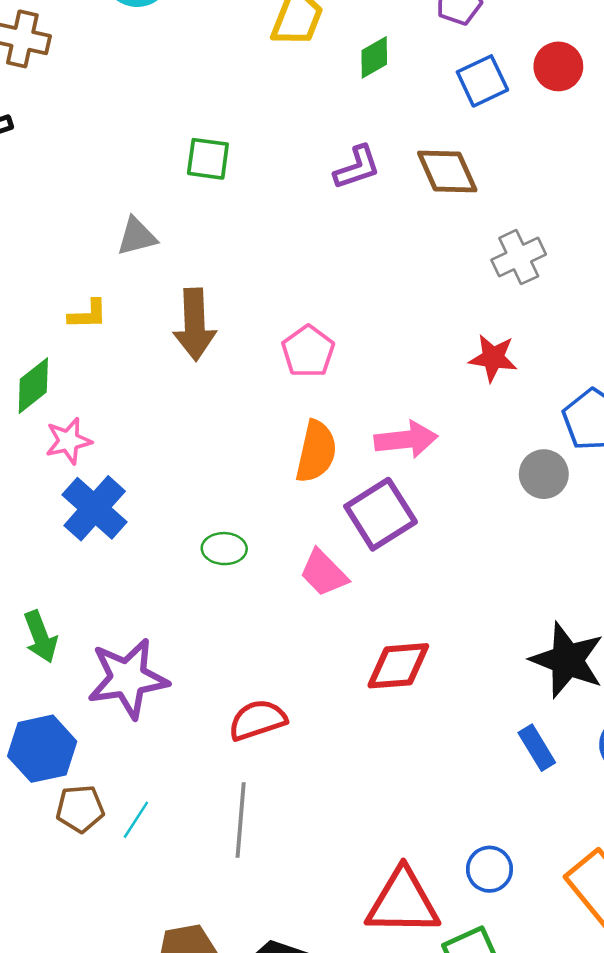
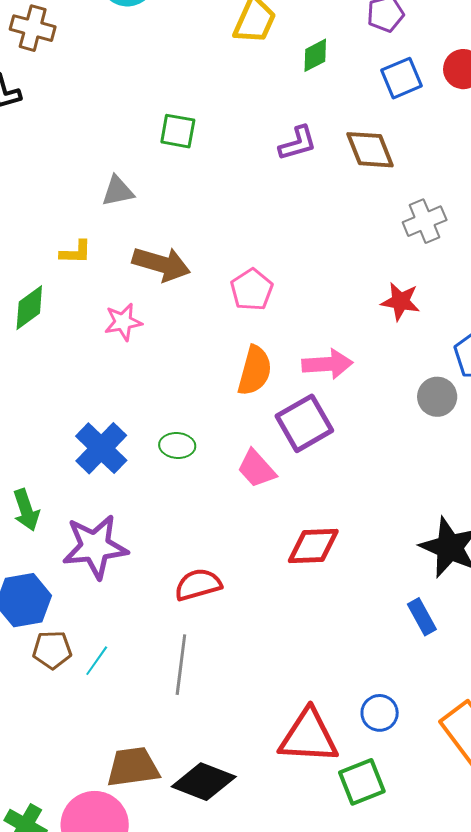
brown arrow: (195, 325) -> (161, 264), turned -74
pink star: (68, 441) -> (123, 322), moved
blue cross: (95, 508) -> (101, 448), moved

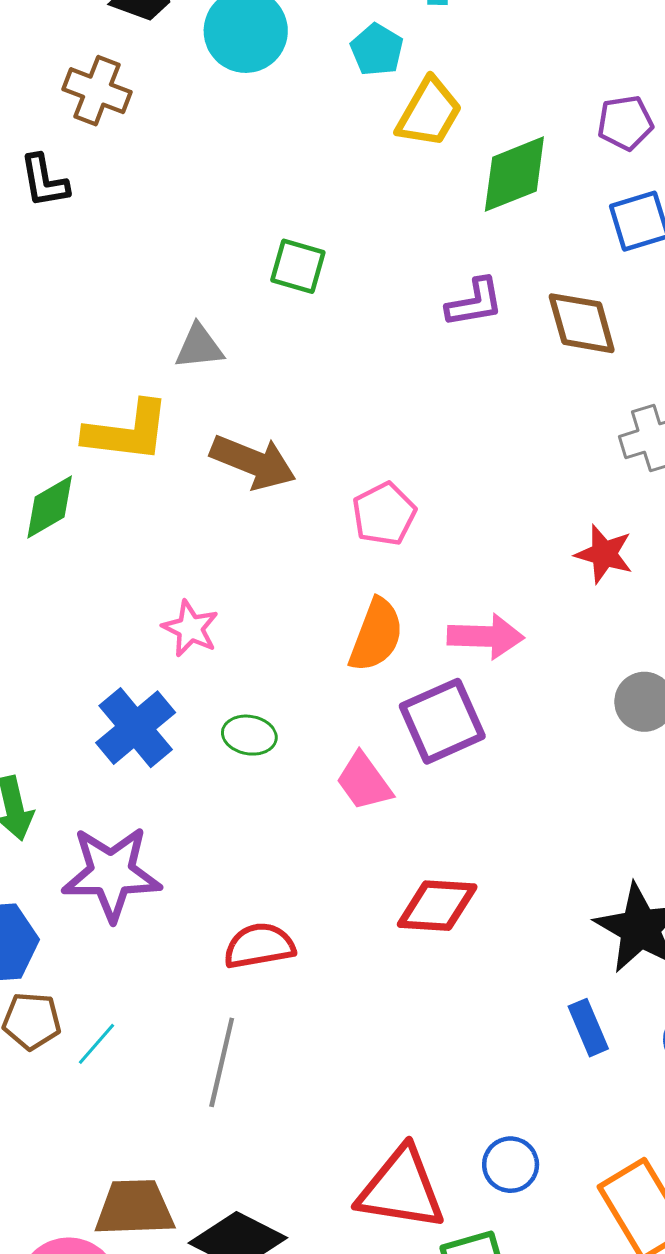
green diamond: (315, 55) -> (514, 174), size x1.6
yellow L-shape: (76, 252) -> (127, 431), size x1.8
pink star: (123, 322) -> (190, 628), moved, turned 30

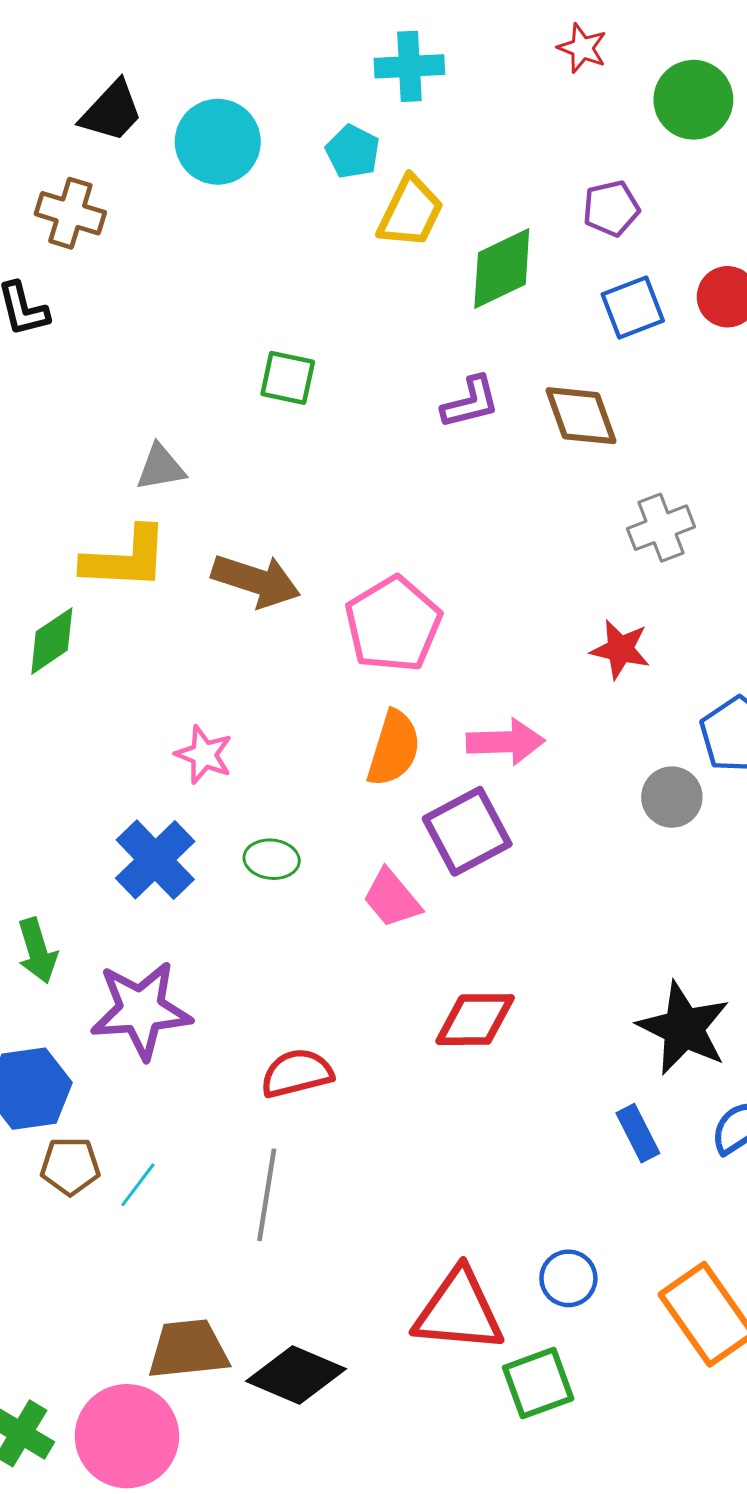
gray triangle: (199, 347) -> (161, 467), moved
pink pentagon: (384, 514) -> (393, 624), size x1.5

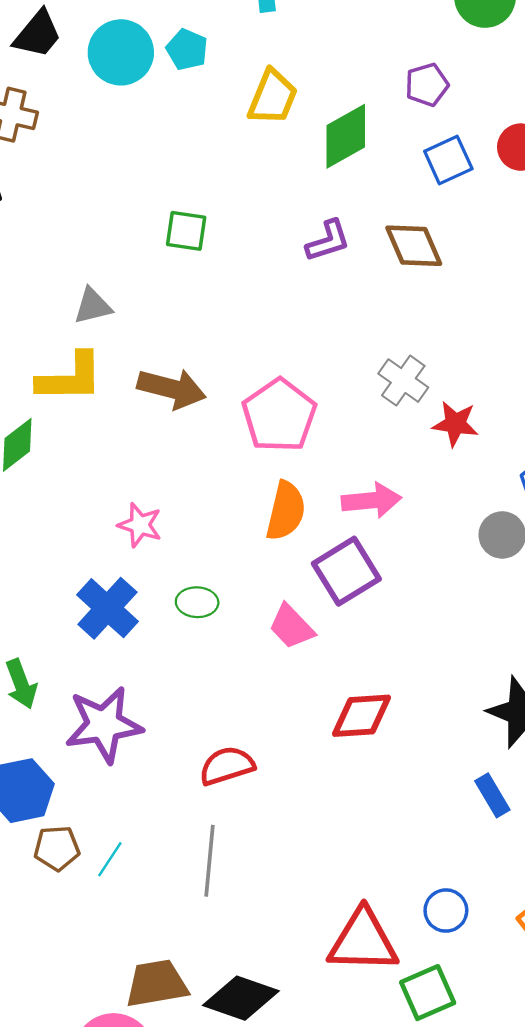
cyan pentagon: (353, 152) -> (187, 49), moved
gray cross: (661, 528) -> (403, 381), moved, turned -30

